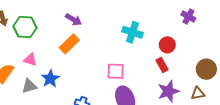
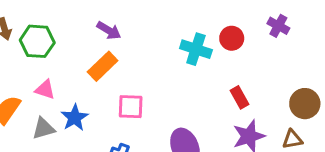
red circle: (167, 45) -> (232, 38), moved
pink square: (116, 71) -> (131, 107), moved

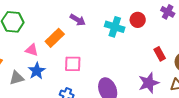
purple arrow: (109, 30) -> (78, 20), moved
pink triangle: (45, 90) -> (32, 50), moved
red rectangle: (239, 97) -> (160, 54), moved

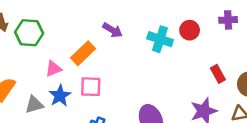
purple cross: (168, 12) -> (228, 20), turned -32
pink triangle: (32, 50) -> (54, 69), turned -40
pink square: (73, 64) -> (91, 87), moved

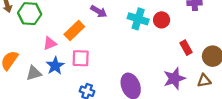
red circle: (190, 30) -> (162, 20), moved

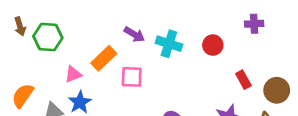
cyan cross: (138, 19) -> (169, 44), moved
pink square: (81, 58) -> (132, 77), moved

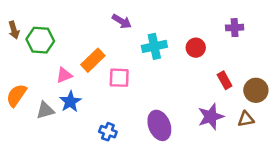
purple arrow: (134, 34) -> (122, 21), moved
cyan cross: (169, 44) -> (154, 46), turned -30

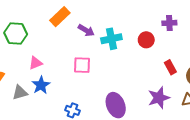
purple arrow: (122, 21) -> (86, 30), moved
purple cross: (235, 28) -> (169, 23), moved
orange rectangle: (93, 60) -> (60, 17), moved

